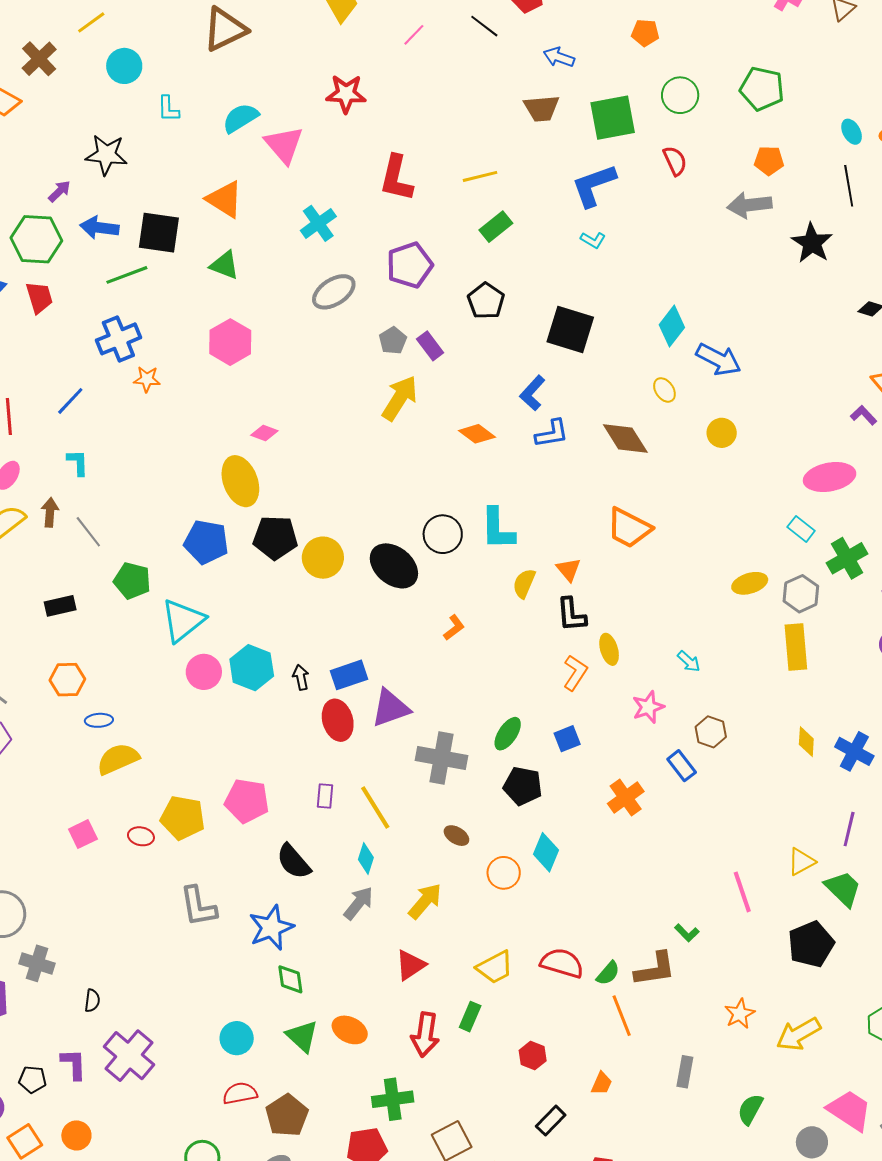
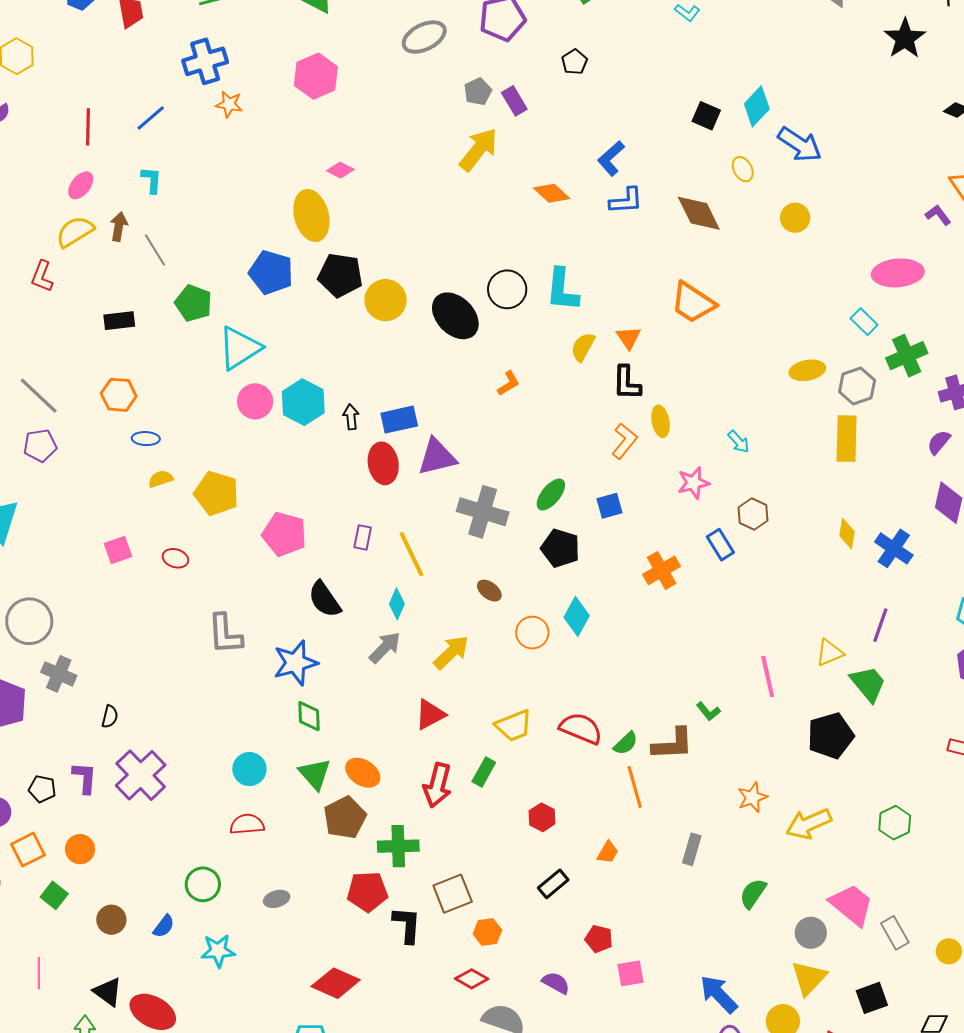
black pentagon: (486, 301) -> (575, 62), size x0.7
black square: (570, 330) -> (706, 116), moved, size x0.6
yellow semicircle: (118, 759) -> (161, 479), size x0.6
yellow pentagon: (183, 818) -> (216, 493), moved
brown pentagon: (287, 1115) -> (345, 818), moved

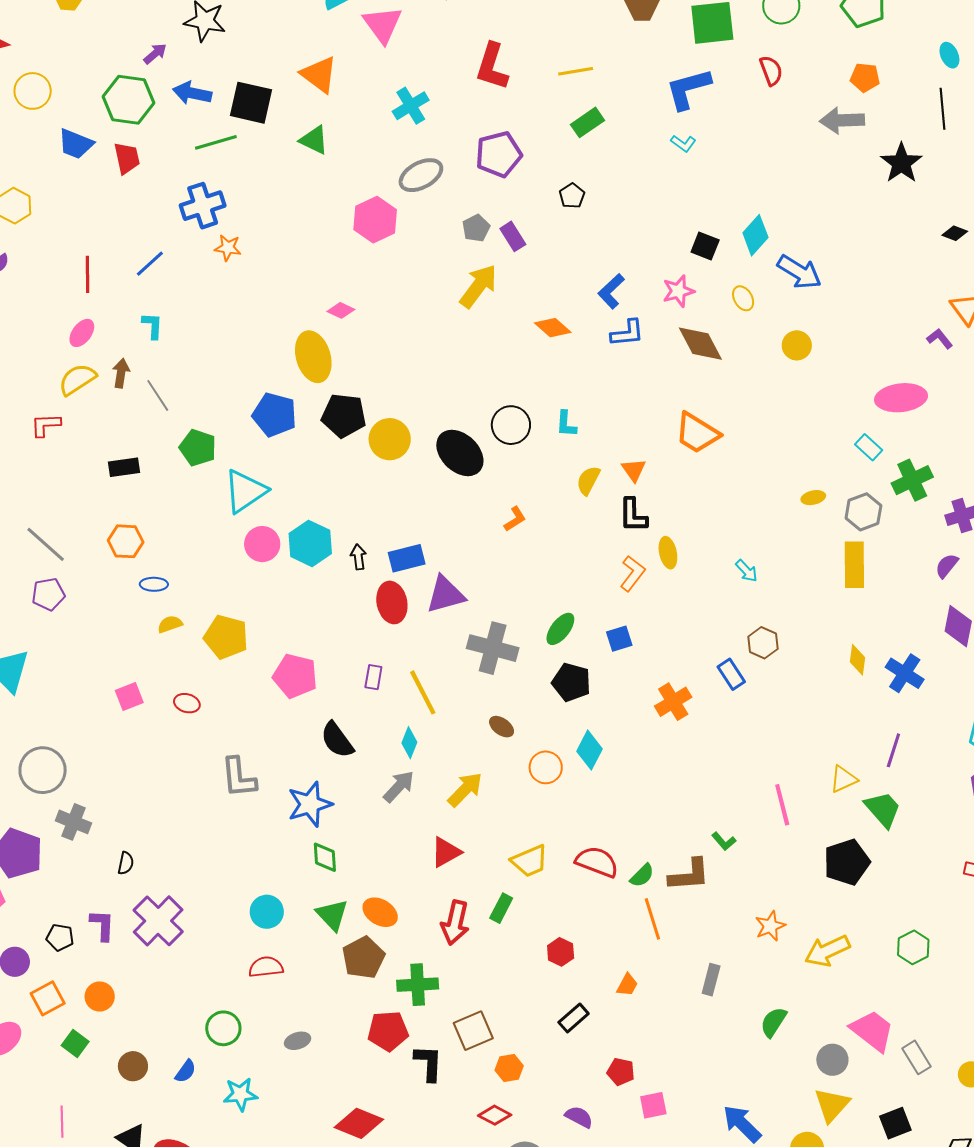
pink hexagon: (316, 76) -> (375, 220), moved
red L-shape: (42, 276) -> (46, 425), turned 68
cyan L-shape: (562, 290) -> (566, 424), size x0.6
yellow ellipse: (807, 370) -> (813, 498), size x0.7
pink star: (693, 483) -> (678, 291), moved

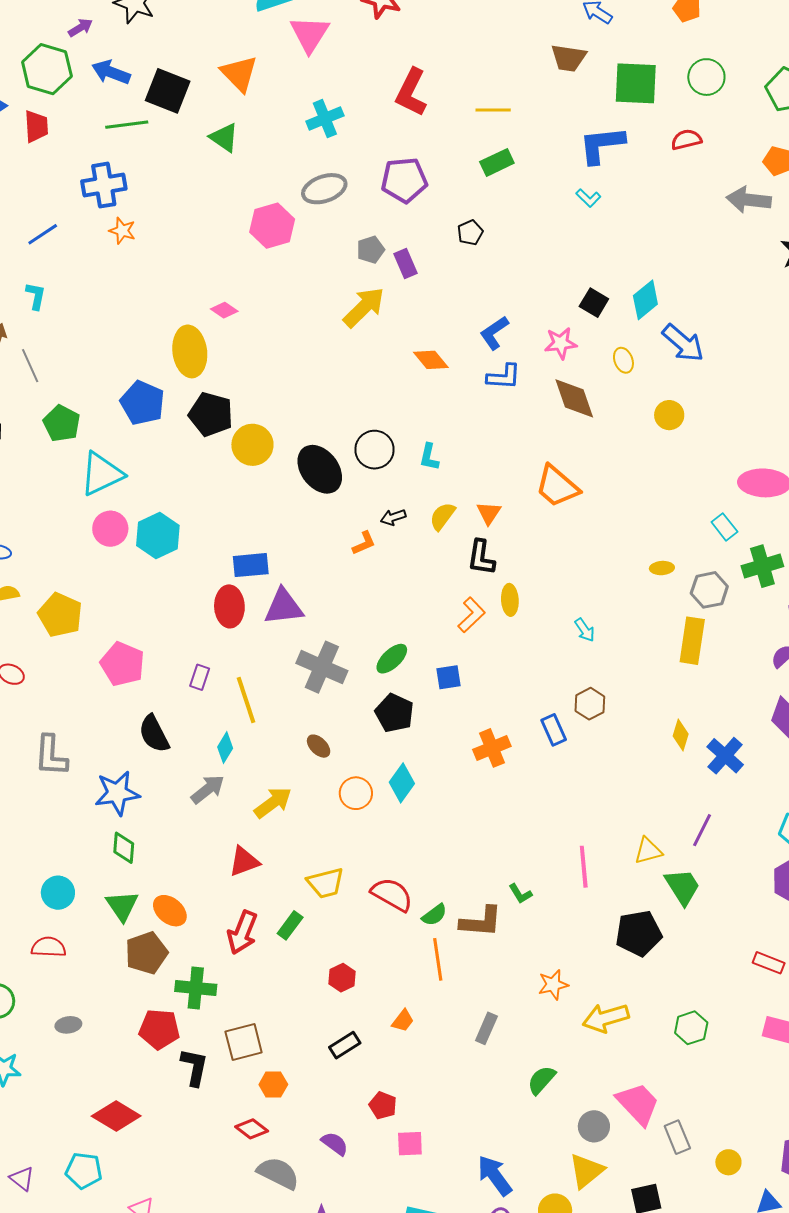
red semicircle: (771, 71) -> (686, 140), turned -92
black arrow: (358, 557) -> (393, 517), moved, turned -110

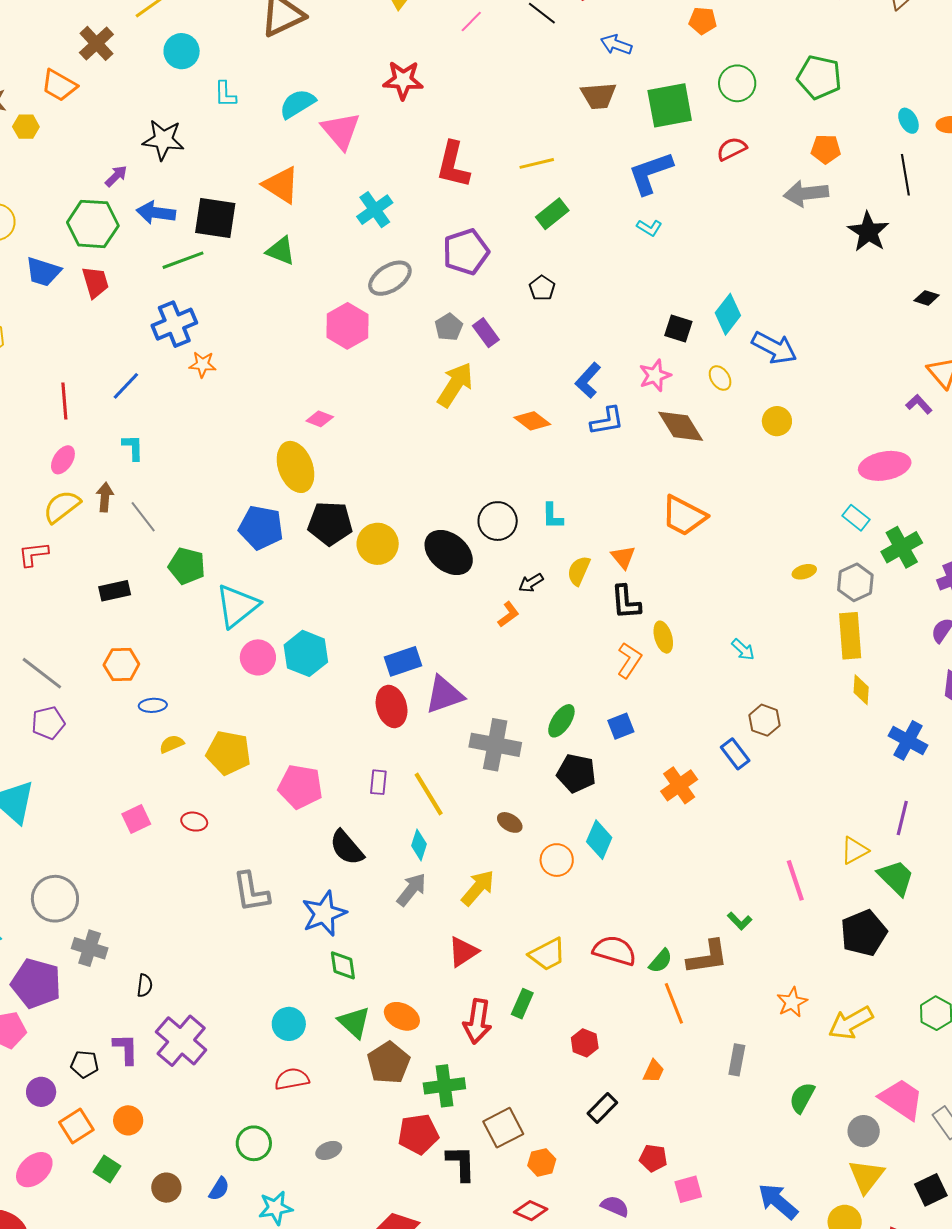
yellow diamond: (681, 735) -> (861, 690), moved

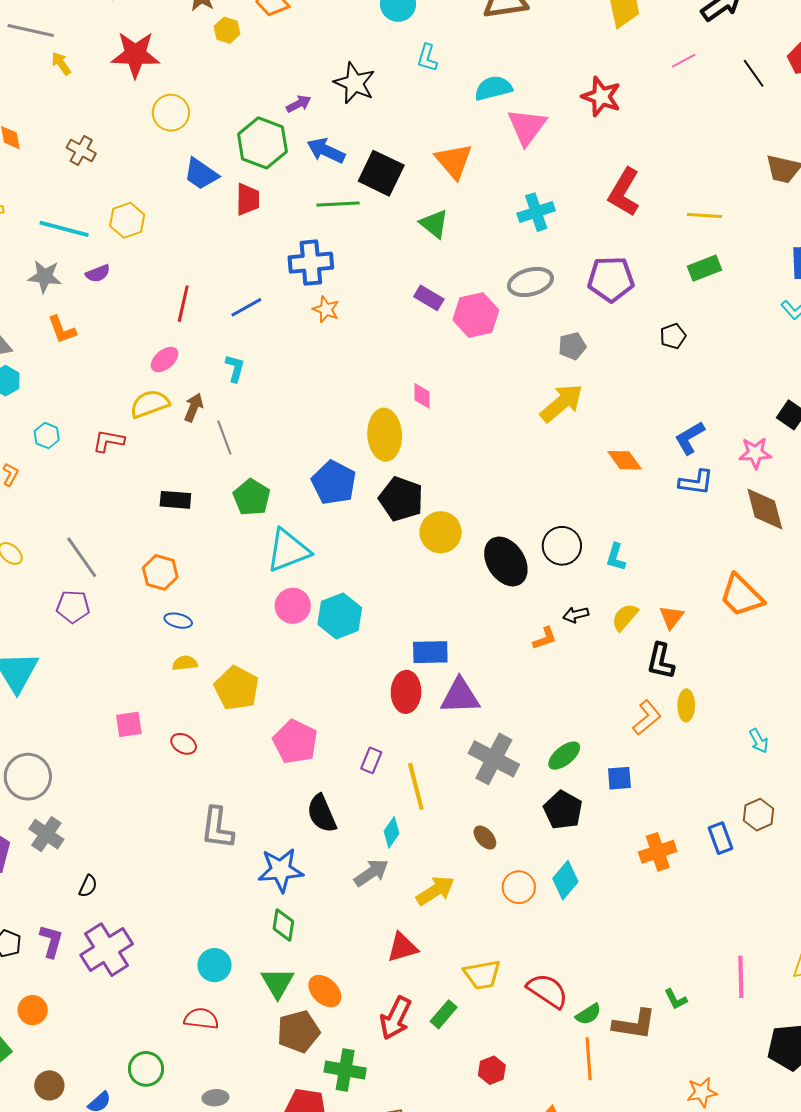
purple rectangle: (486, 333) -> (429, 298), moved, turned -40
pink diamond: (320, 419) -> (422, 396), turned 52

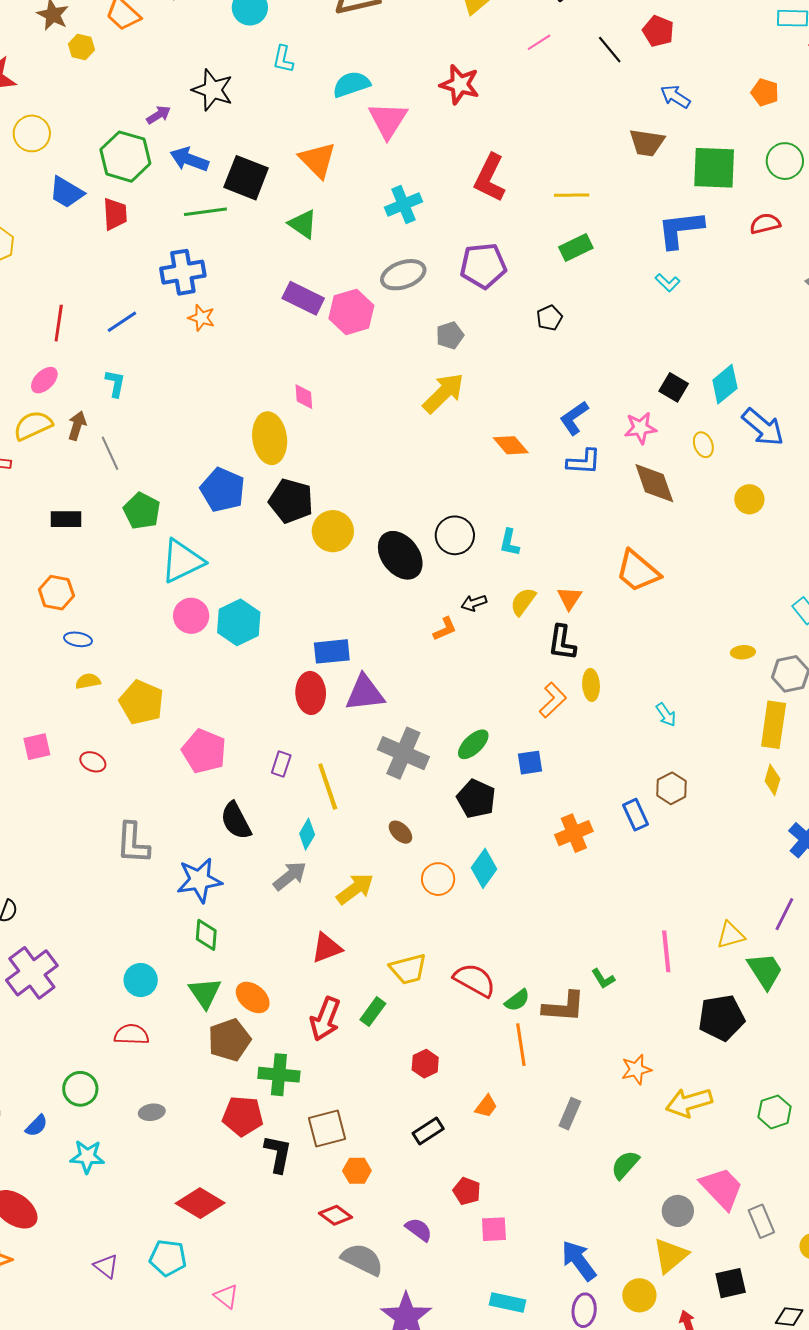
purple rectangle: (429, 298) -> (303, 298), size x1.4

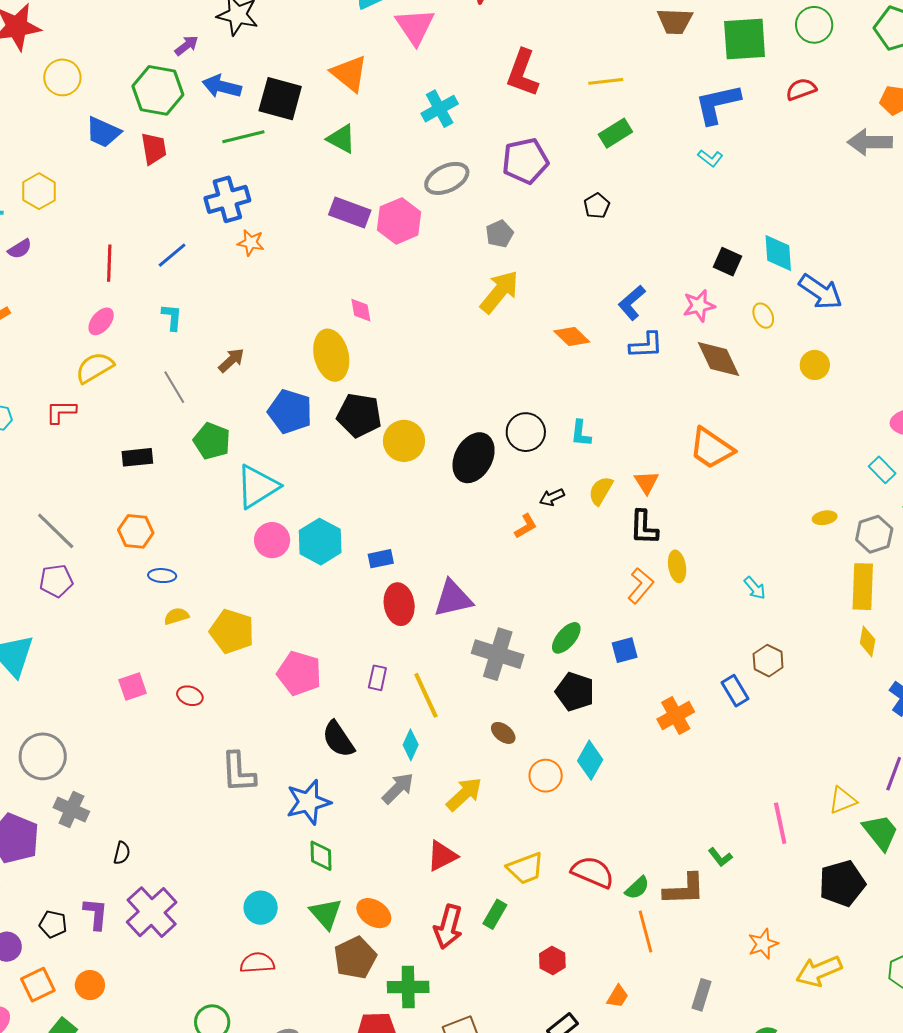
cyan diamond: (725, 384) -> (778, 253), turned -48
brown arrow: (77, 426) -> (231, 360), moved, turned 36
black ellipse: (400, 555) -> (474, 458), turned 72
blue rectangle: (332, 651) -> (381, 559), moved, size x0.7

